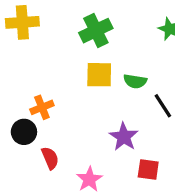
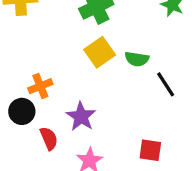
yellow square: (99, 75) -> (100, 52), turned -36
purple star: (124, 137) -> (81, 116), moved

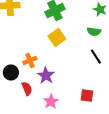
green semicircle: (137, 59) -> (94, 32), moved
orange cross: (40, 86) -> (30, 61), moved

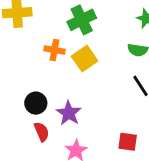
orange cross: (30, 61) -> (54, 50), moved, turned 32
black circle: (11, 73) -> (36, 103), moved

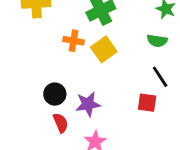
purple star: (69, 113) -> (88, 104), turned 30
red square: (128, 142) -> (147, 103), moved

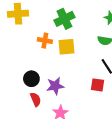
yellow square: (104, 49) -> (67, 47), turned 30

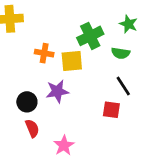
green cross: (64, 19) -> (90, 36), moved
purple star: (55, 86) -> (57, 91), moved

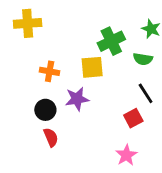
orange cross: (44, 53) -> (50, 71), moved
red square: (111, 110) -> (133, 118), turned -36
pink star: (64, 145) -> (126, 155), moved

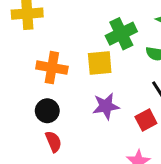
orange cross: (50, 71) -> (52, 68), size x1.4
purple star: (77, 99) -> (106, 106), moved

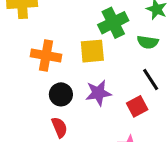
black circle: (47, 111) -> (61, 94), moved
red semicircle: (53, 142) -> (59, 127), moved

